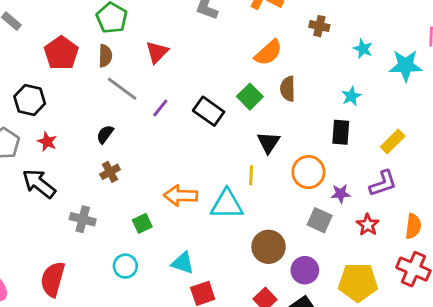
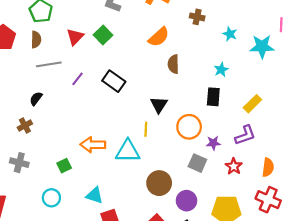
gray line: (122, 89) -> (49, 64), turned -45
green square: (250, 97) -> (103, 35), moved
brown cross: (110, 172) -> (25, 126), moved

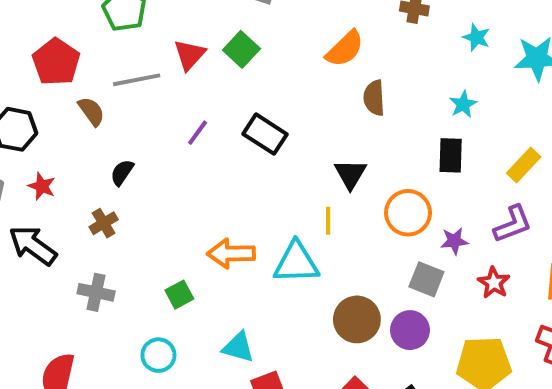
brown semicircle: (36, 40) -> (91, 111), moved, turned -35
gray line: (49, 64) -> (137, 80), moved
purple circle: (186, 201) -> (410, 330), moved

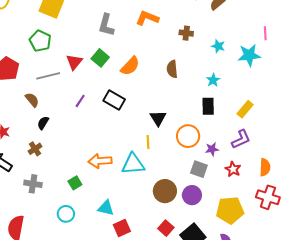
orange semicircle: (345, 49) -> (130, 66), moved
brown semicircle: (374, 98) -> (172, 69), moved
brown semicircle: (91, 111) -> (32, 100), moved

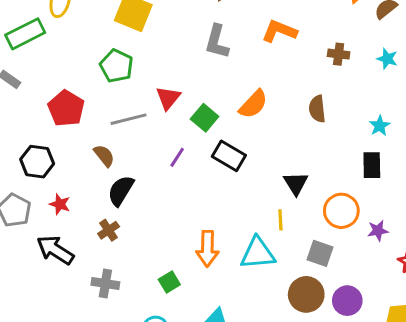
cyan star: (218, 46) -> (387, 59), moved
green square: (100, 58) -> (205, 118), moved
black semicircle: (43, 123) -> (121, 191), size x1.5
orange arrow: (100, 161) -> (207, 249), turned -85
gray square: (199, 169) -> (320, 253), moved

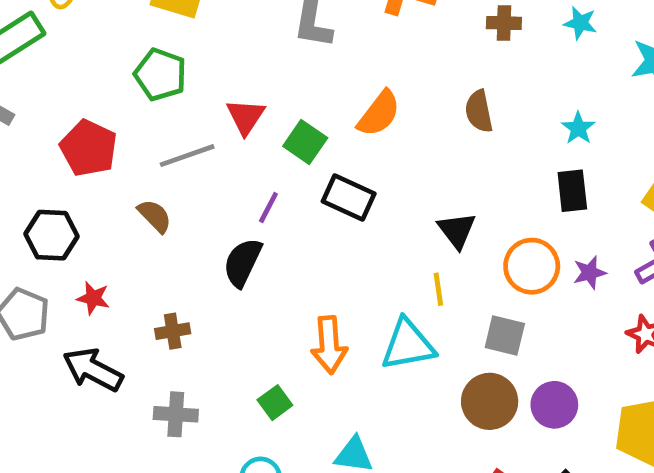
black semicircle: (121, 191) -> (243, 262), moved
brown cross: (109, 230) -> (173, 331), turned 30
purple star: (378, 231) -> (590, 273), moved

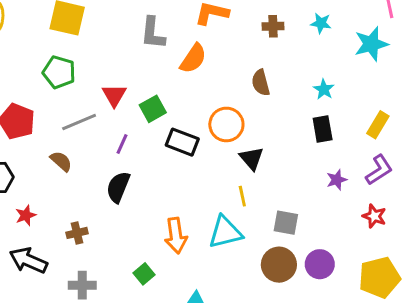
orange semicircle: (379, 114) -> (193, 59), moved
green square: (305, 142) -> (153, 109), turned 30
purple line: (268, 208) -> (122, 144), moved
orange circle: (532, 266) -> (226, 124), moved
red star: (93, 298) -> (26, 215), turned -30

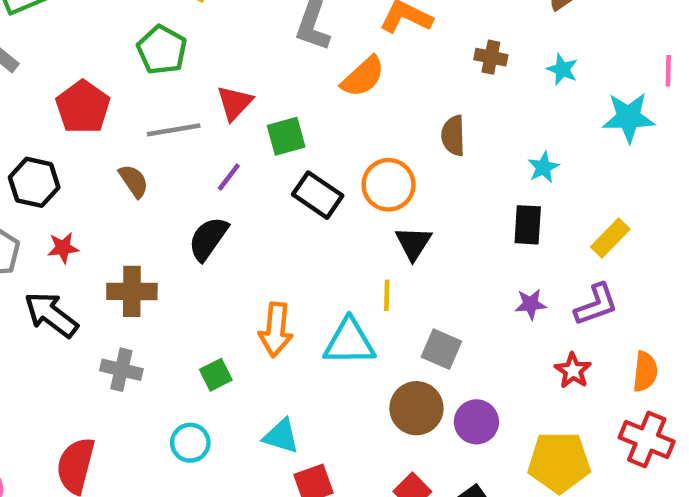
brown cross: (77, 233) -> (132, 291), size x1.5

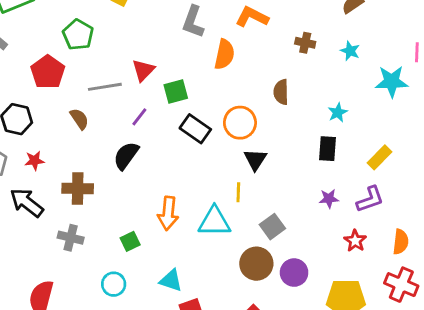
green pentagon: (162, 50) -> (78, 35), moved
orange semicircle: (363, 77) -> (224, 54), turned -36
gray square: (441, 349) -> (272, 227), turned 30

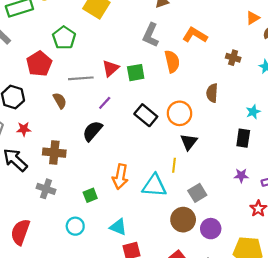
orange semicircle: (224, 54) -> (172, 61), turned -30
green square: (176, 91) -> (136, 73), moved

